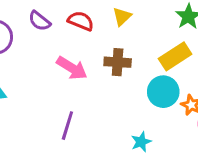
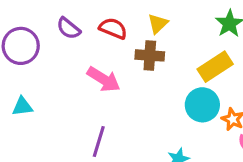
brown cross: (118, 62) -> (150, 55), moved

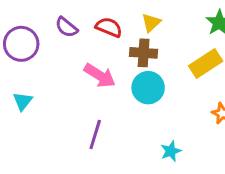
cyan circle: (202, 105) -> (148, 88), moved
cyan triangle: (22, 106) -> (23, 101), turned -45

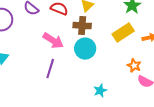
purple line: (95, 134) -> (50, 69), moved

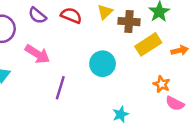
brown cross: (82, 26) -> (129, 22), moved
pink arrow: (53, 41) -> (37, 54), moved

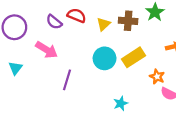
yellow triangle: (105, 12) -> (103, 24), moved
purple semicircle: (37, 16) -> (54, 22), moved
yellow rectangle: (148, 44) -> (133, 57), moved

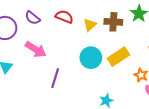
purple semicircle: (54, 22) -> (33, 18), moved

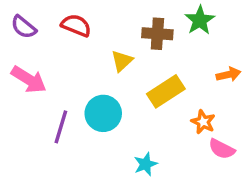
yellow triangle: (90, 25) -> (122, 61), moved
cyan circle: (91, 58) -> (103, 113), moved

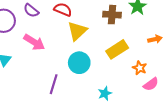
yellow triangle: (122, 61) -> (77, 31), moved, size x1.5
purple line: (61, 127) -> (54, 84), moved
pink semicircle: (222, 149) -> (151, 84), turned -63

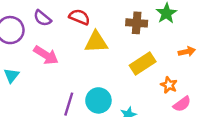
yellow triangle: (77, 31) -> (96, 42), turned 40
cyan circle: (79, 63) -> (98, 100), moved

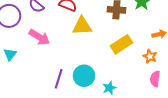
orange star: (169, 85) -> (150, 56), moved
pink semicircle: (182, 104) -> (155, 79), turned 133

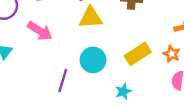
yellow rectangle: (122, 44) -> (138, 54), moved
cyan circle: (84, 76) -> (93, 60), moved

